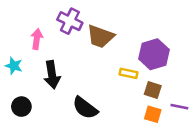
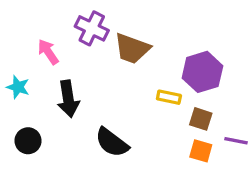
pink arrow: (37, 39) -> (48, 52), turned -42

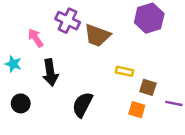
purple hexagon: (202, 72) -> (149, 18), moved
black semicircle: (112, 142) -> (82, 105), turned 80
orange square: (201, 151) -> (137, 110), moved

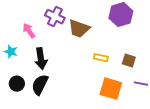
brown square: (148, 87) -> (129, 61), moved
black semicircle: (82, 105) -> (40, 85), moved
orange square: (137, 110) -> (111, 89), size x1.6

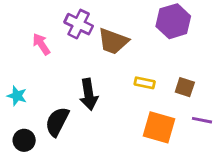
cyan star: (11, 52) -> (17, 96), moved
black arrow: (41, 59) -> (89, 94), moved
black circle: (17, 84) -> (24, 140), moved

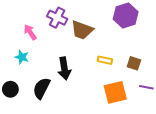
cyan star: (17, 96) -> (22, 57), moved
orange square: (159, 127) -> (115, 92), turned -30
black circle: (24, 140) -> (10, 89), moved

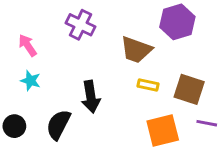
brown trapezoid: (82, 30) -> (136, 50), moved
pink arrow: (30, 32) -> (28, 45), moved
brown square: (134, 63) -> (189, 89), size x1.5

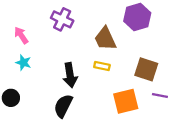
brown trapezoid: (136, 50) -> (105, 39), turned 45
yellow rectangle: (148, 85) -> (102, 66), moved
black semicircle: (58, 125) -> (63, 106), moved

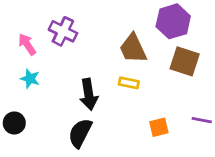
purple cross: (62, 19) -> (63, 31), moved
brown square: (146, 69) -> (185, 61), moved
orange square: (126, 101) -> (159, 127), size x0.6

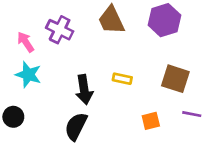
brown trapezoid: (133, 49) -> (111, 20), moved
brown square: (185, 61) -> (175, 79), moved
cyan star: (30, 79) -> (28, 75), size x1.4

